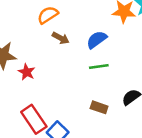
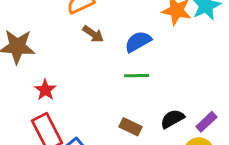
red star: (27, 72) -> (45, 90), moved

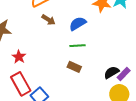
black semicircle: (172, 119) -> (111, 72), moved
brown rectangle: (131, 127) -> (74, 67), moved

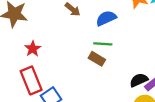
brown rectangle: (74, 67) -> (97, 59), moved

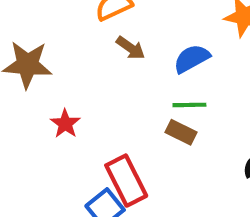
red rectangle: (31, 80) -> (126, 181), moved

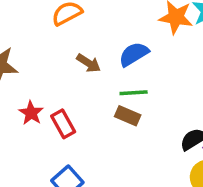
brown arrow: (131, 48) -> (88, 63), moved
red rectangle: (126, 181) -> (63, 124), moved, size x0.7

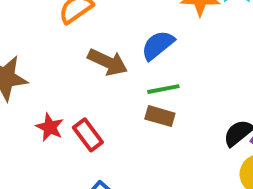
brown arrow: (88, 63) -> (108, 62), size x1.4

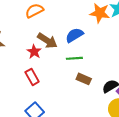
brown rectangle: (160, 116) -> (84, 79), moved
red star: (50, 127) -> (34, 52), moved

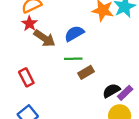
red star: (34, 52) -> (29, 23), moved
brown rectangle: (84, 79) -> (86, 72), moved, turned -56

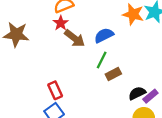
green line: (73, 59) -> (102, 60), turned -66
red rectangle: (26, 77) -> (55, 90), moved

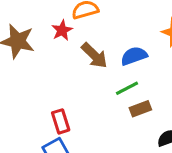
red star: (61, 23) -> (62, 30), moved
green line: (102, 60) -> (127, 88), turned 30

